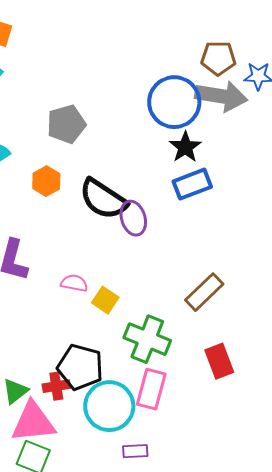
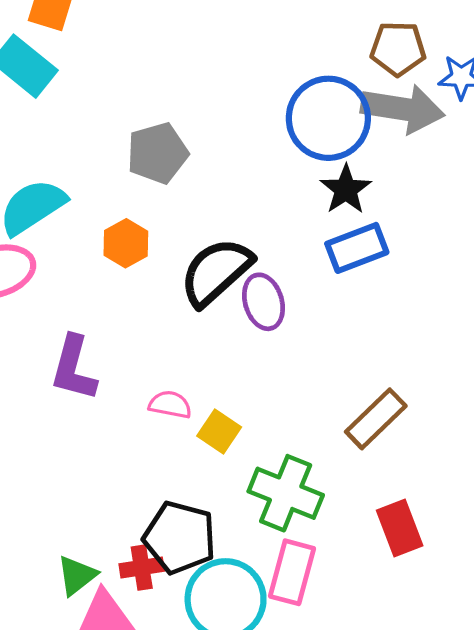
black semicircle: (103, 199) -> (216, 272), turned 105

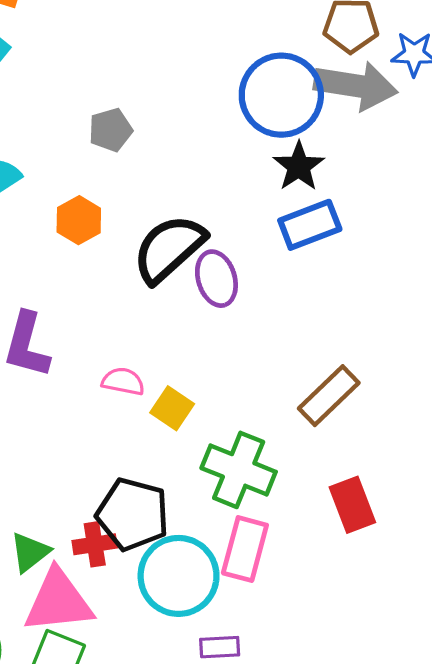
gray pentagon: (158, 153) -> (110, 130), size x0.7

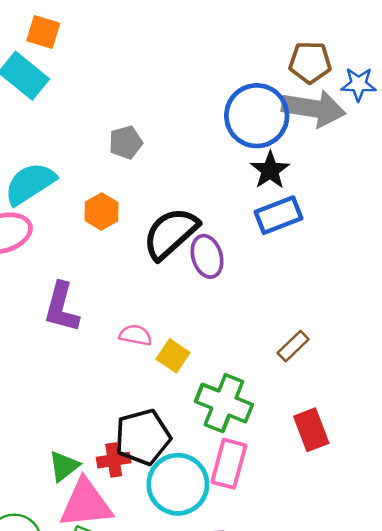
brown rectangle: (329, 396) -> (293, 346), size x0.7
black pentagon: (133, 514) -> (143, 437), turned -30

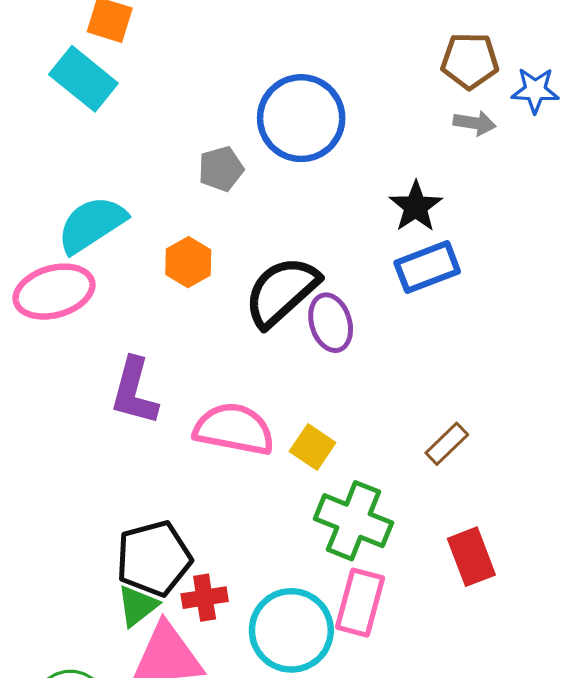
gray arrow: (314, 108) -> (475, 123), size x0.5
blue circle: (257, 116) -> (301, 118), moved
pink semicircle: (135, 335) -> (234, 429), size x1.8
yellow square: (173, 356) -> (313, 447), moved
black pentagon: (143, 437) -> (154, 558), moved

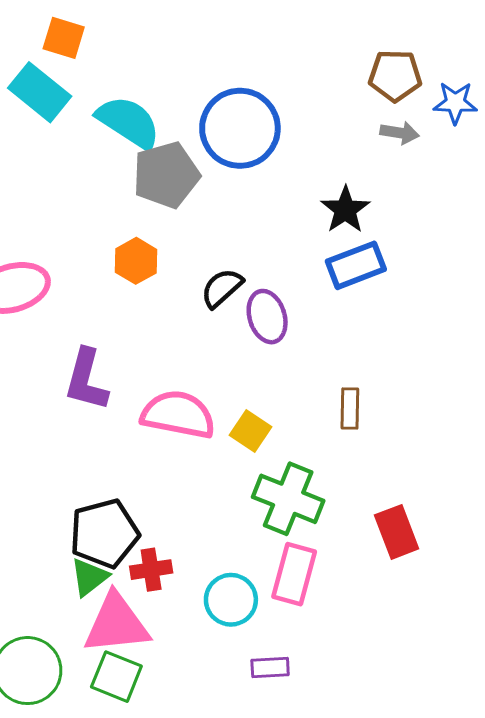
gray pentagon: (221, 169) -> (166, 175), size x1.6
cyan semicircle: (92, 224) -> (128, 122), moved, turned 66
black semicircle: (281, 292) -> (222, 288), size x0.6
brown rectangle: (447, 444) -> (350, 408), moved, turned -45
cyan circle: (291, 630) -> (231, 600), size x0.7

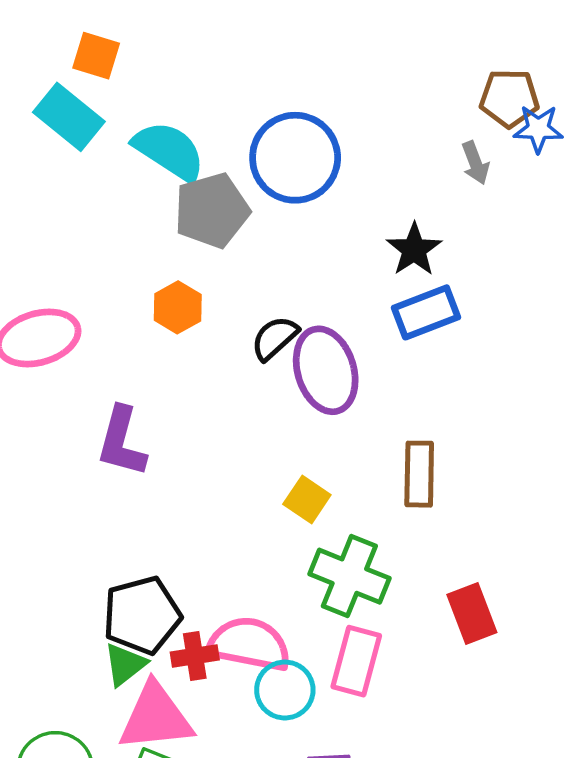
brown pentagon: (395, 76) -> (509, 98), moved
gray arrow: (400, 133) -> (475, 163), turned 60
purple ellipse: (267, 317) -> (326, 370), size x1.4
brown rectangle: (350, 408) -> (419, 474), size x1.4
pink semicircle: (178, 414) -> (249, 644), moved

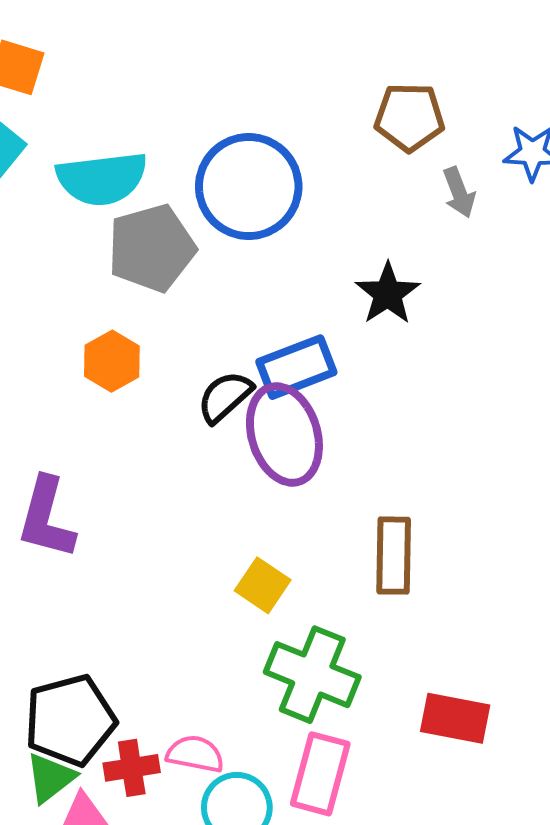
brown pentagon: (509, 98) -> (409, 117), moved
cyan semicircle: (169, 151) -> (102, 179), turned 140
blue rectangle: (426, 312) -> (296, 367), moved
red rectangle: (472, 613) -> (455, 718), turned -58
pink semicircle: (249, 644) -> (195, 754), size x0.6

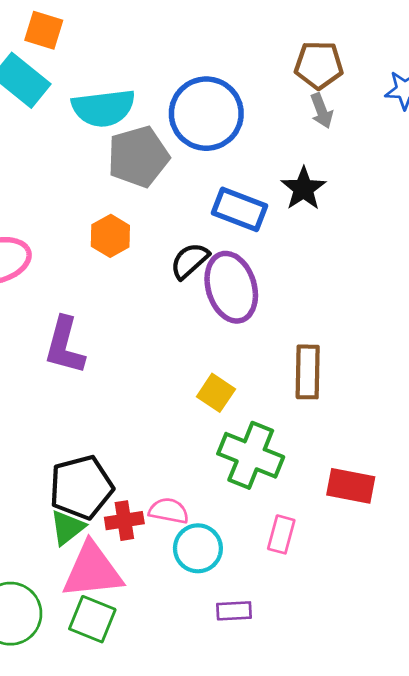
gray arrow: (459, 192) -> (322, 111), moved
blue rectangle: (296, 367) -> (240, 209), moved, turned 42
pink rectangle: (320, 774) -> (281, 534), moved, size x0.7

